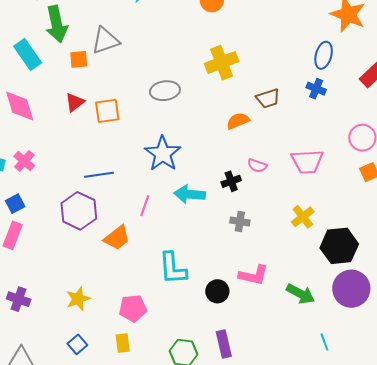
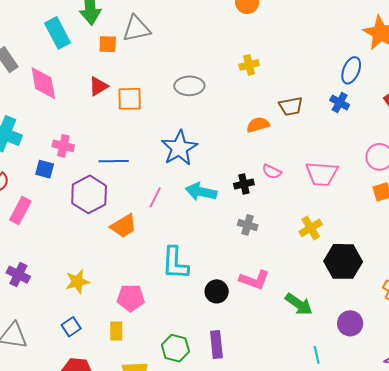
yellow cross: (222, 63) -> (249, 65), size x0.6
pink cross: (24, 161) -> (63, 146), moved, turned -35
blue square: (15, 204) -> (45, 169), moved, turned 36
purple circle: (351, 289) -> (350, 323), moved, size x0.7

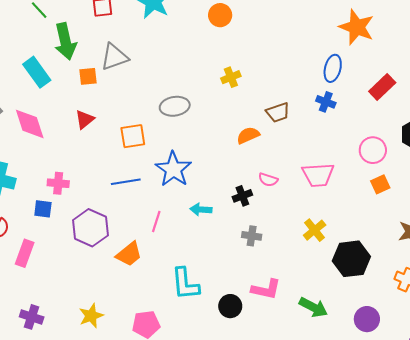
orange square: (130, 99) -> (133, 136), moved
blue line: (114, 161) -> (126, 182), moved
cyan arrow: (201, 192) -> (201, 209), size x0.7

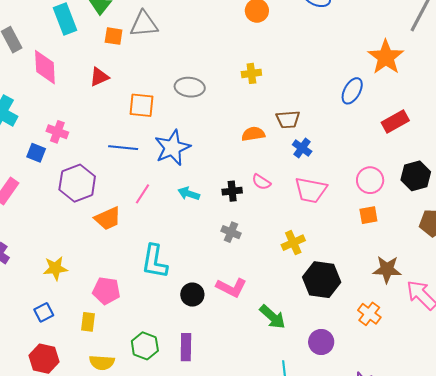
blue cross: (326, 102) -> (302, 148), moved

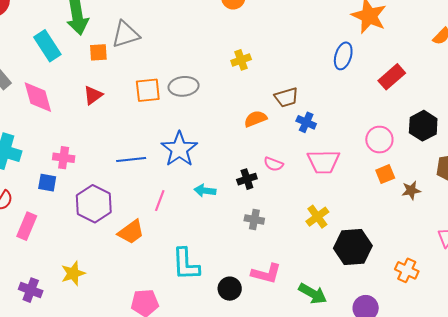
orange square: (142, 105) -> (148, 90), moved
yellow star: (55, 268) -> (73, 273), moved
brown star: (387, 269) -> (411, 190), moved, size x0.7

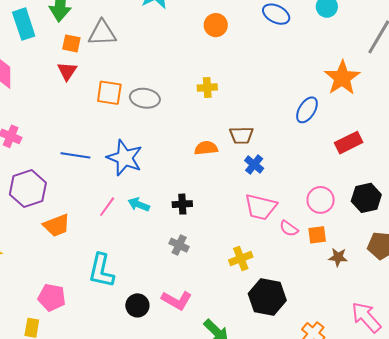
red triangle: (93, 95) -> (67, 71), moved, turned -35
blue star: (179, 149) -> (125, 158), turned -30
pink semicircle: (273, 164) -> (289, 228), moved
pink line: (160, 201) -> (107, 207), moved

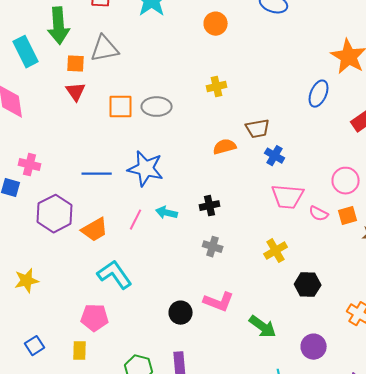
orange trapezoid: (57, 225) -> (95, 230), moved
cyan L-shape: (101, 271) -> (115, 275), moved, turned 141
black hexagon: (267, 297) -> (308, 285), size x0.7

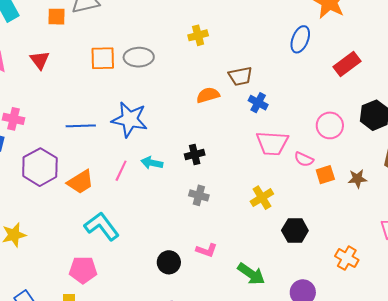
red triangle: (76, 92) -> (40, 60), moved
orange square: (348, 216) -> (325, 175), moved
pink L-shape: (219, 302) -> (206, 250), size x0.7

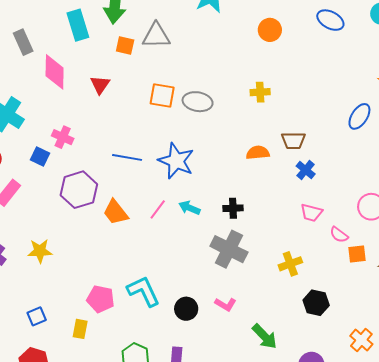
pink trapezoid: (272, 143) -> (311, 213), size x0.7
orange trapezoid: (80, 182) -> (116, 212), turned 72
gray cross: (199, 195) -> (229, 249), size x1.8
cyan L-shape: (102, 226) -> (144, 291), moved

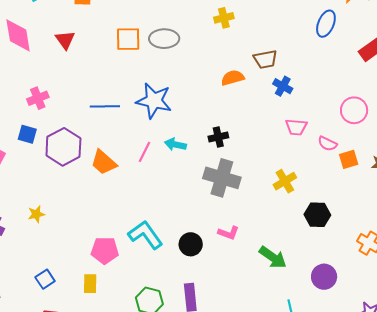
pink cross: (63, 137) -> (38, 98), turned -35
blue square: (40, 157) -> (27, 134), moved
yellow star: (40, 251) -> (36, 214), size x0.7

